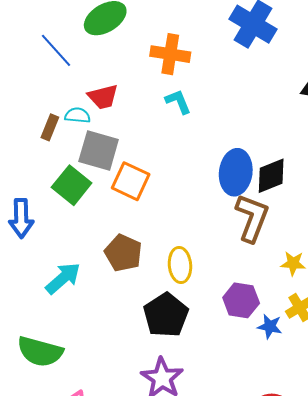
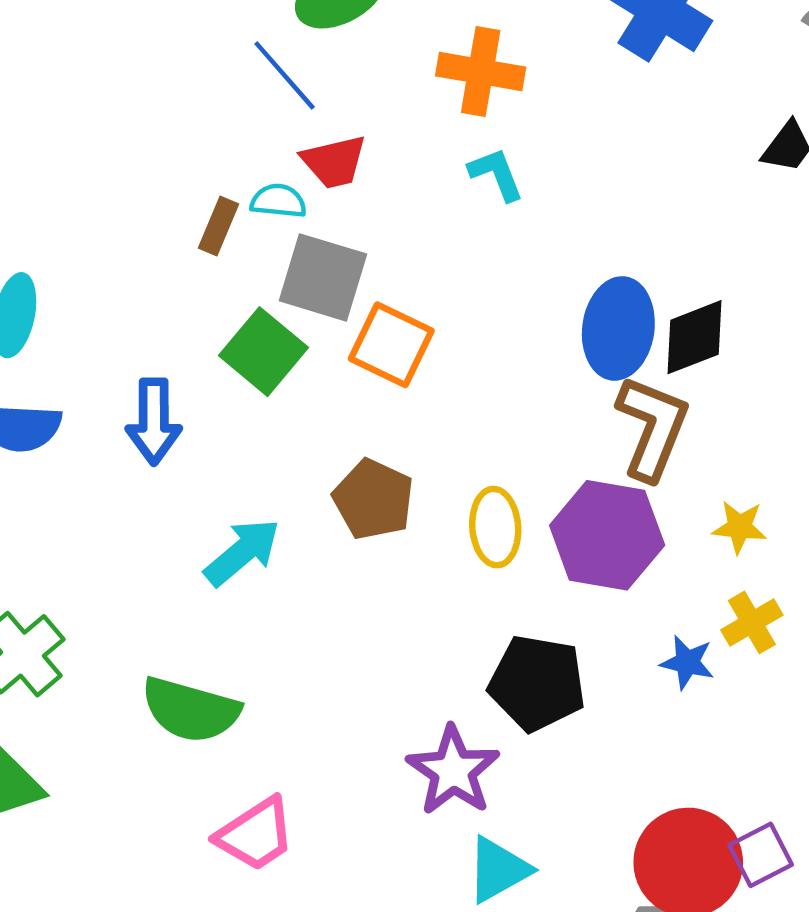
blue line: (56, 50) -> (285, 75), moved
purple hexagon: (241, 300) -> (607, 535), moved, size x1.4
black pentagon: (166, 315) -> (537, 683), moved, turned -30

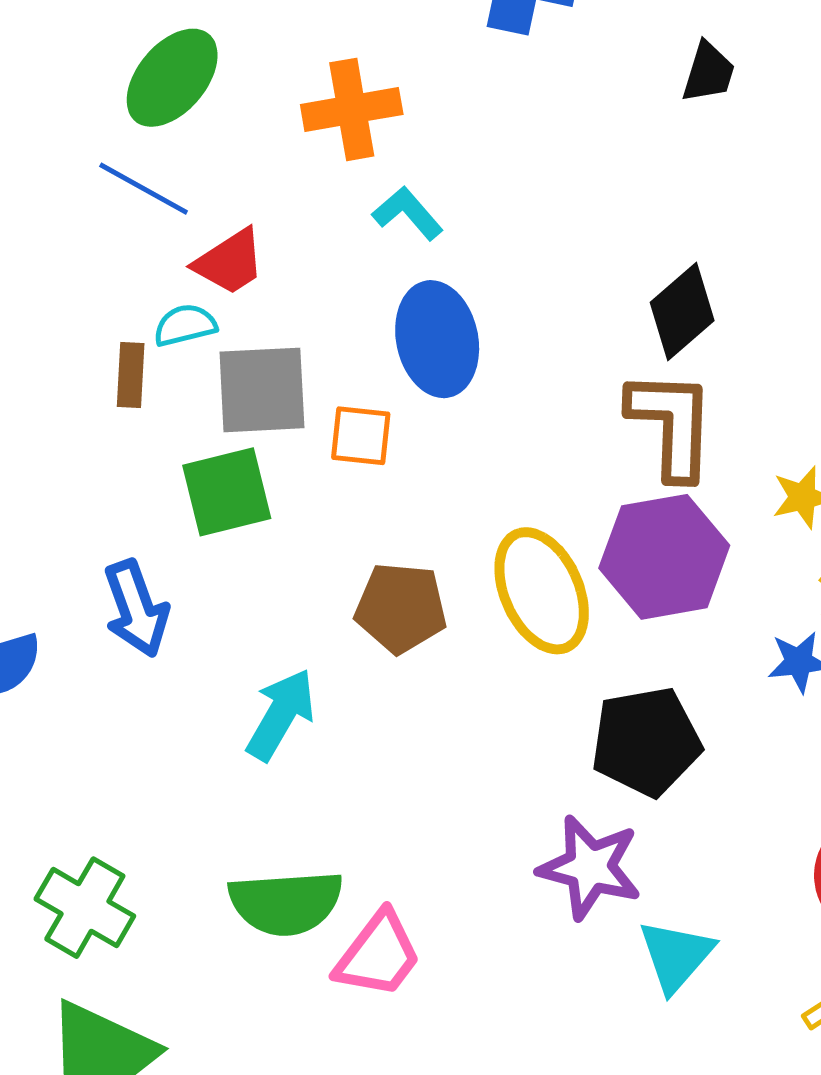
blue ellipse: (618, 328) -> (437, 339), moved
orange square: (391, 345) -> (361, 436), size x0.7
green square: (263, 352) -> (227, 492), turned -34
yellow ellipse: (495, 527) -> (542, 591), size x1.4
pink trapezoid: (256, 834) -> (378, 955), moved

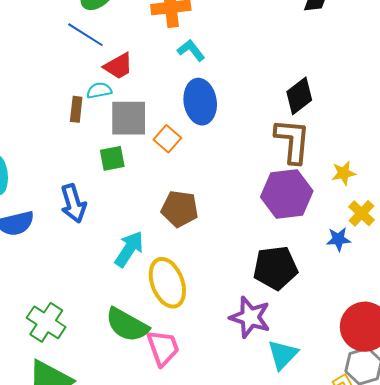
orange square: (361, 436) -> (167, 139), turned 32
green square: (227, 492) -> (112, 158), size x0.7
yellow ellipse: (542, 591) -> (167, 283), moved
green semicircle: (286, 903) -> (127, 325), turned 30
pink trapezoid: (378, 955) -> (163, 348), turned -60

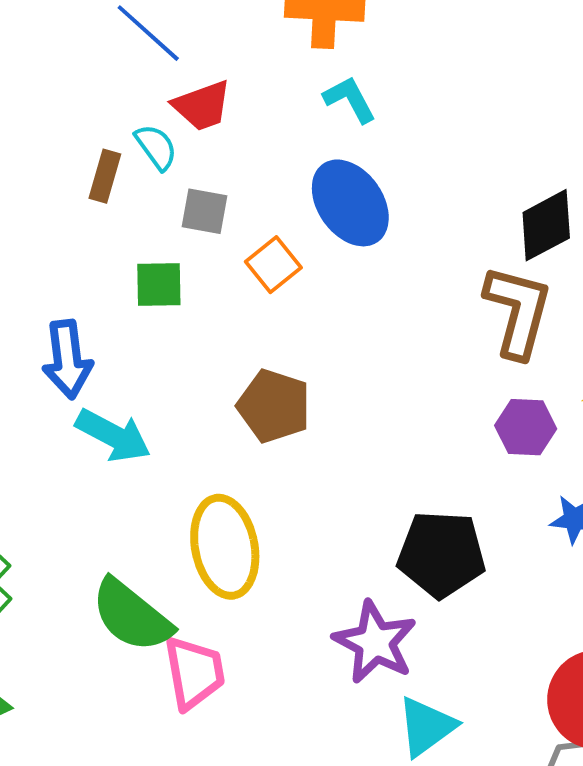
cyan semicircle: (99, 90) -> (156, 147), turned 55
blue ellipse: (200, 102) -> (350, 203), turned -36
gray square: (129, 118) -> (205, 211), size x0.6
purple hexagon: (287, 194) -> (526, 427), moved, size x0.6
cyan arrow: (129, 249) -> (113, 435), moved, turned 75

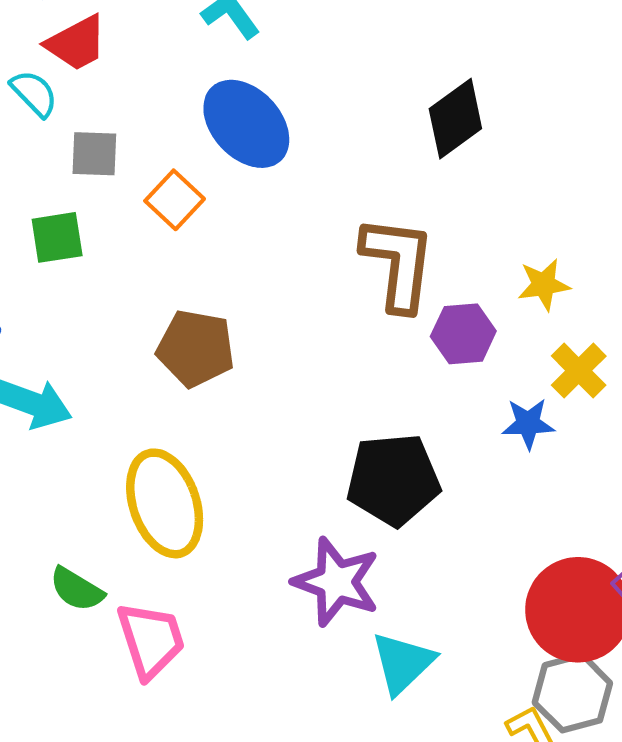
brown L-shape: (518, 311) -> (398, 263), moved
green semicircle: (132, 616) -> (77, 589), size x0.6

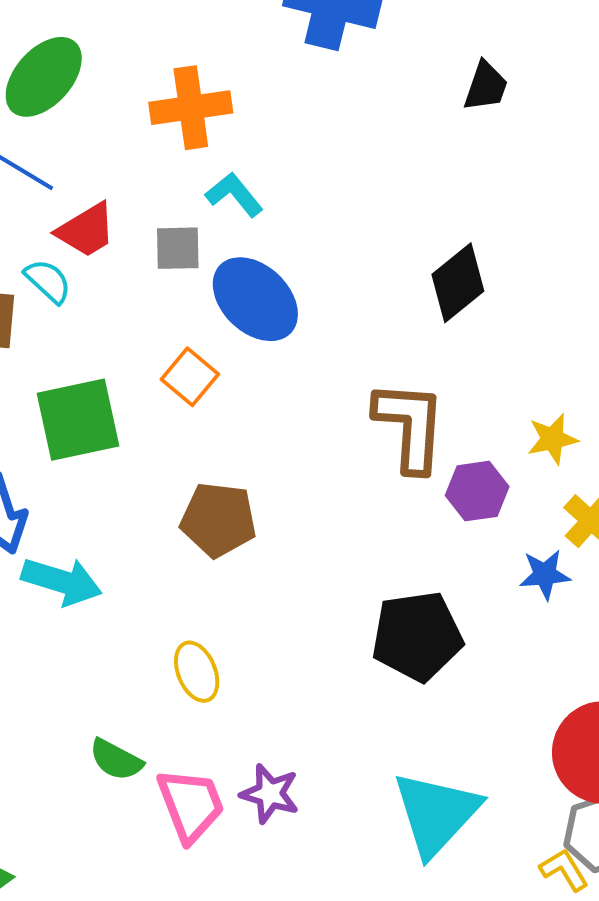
gray square: (94, 154) -> (178, 248), moved
green square: (57, 237) -> (78, 420), size x1.6
yellow ellipse: (165, 503) -> (197, 672), size x0.6
purple star: (336, 582) -> (270, 794), moved, size x0.7
cyan triangle: (403, 663) -> (436, 813), size x1.4

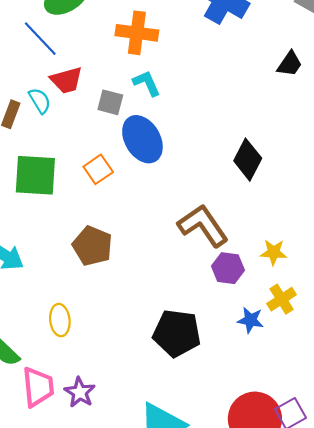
black diamond: (458, 283) -> (248, 160), turned -39
brown L-shape: (410, 426) -> (203, 226), turned -54

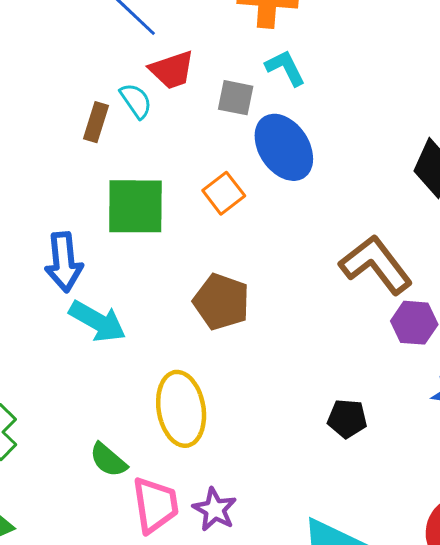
yellow ellipse: (60, 320) -> (181, 409), size x1.6
black pentagon: (177, 333) -> (347, 419), size x0.6

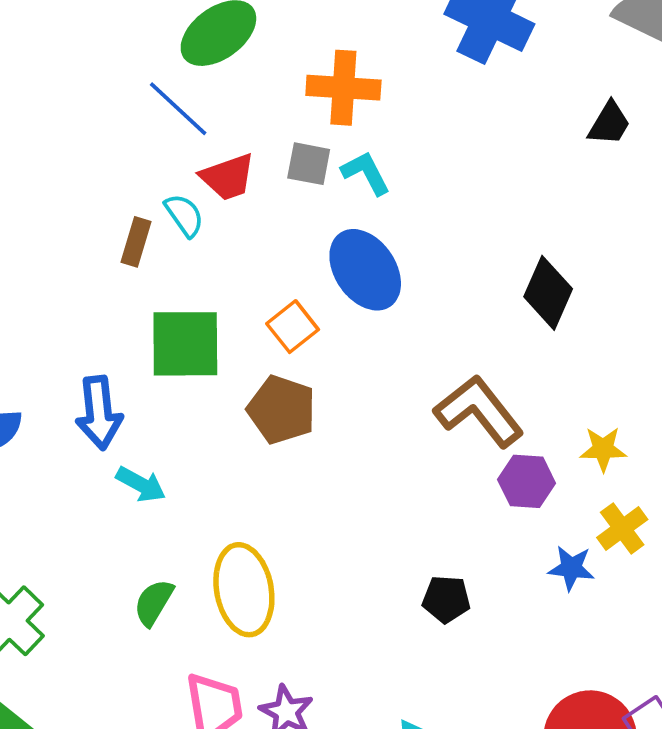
gray square: (236, 98) -> (309, 164), moved
brown pentagon: (221, 302) -> (282, 410), moved
cyan arrow: (97, 321) -> (141, 484), size x0.7
green semicircle: (108, 460) -> (154, 603), moved, turned 81

